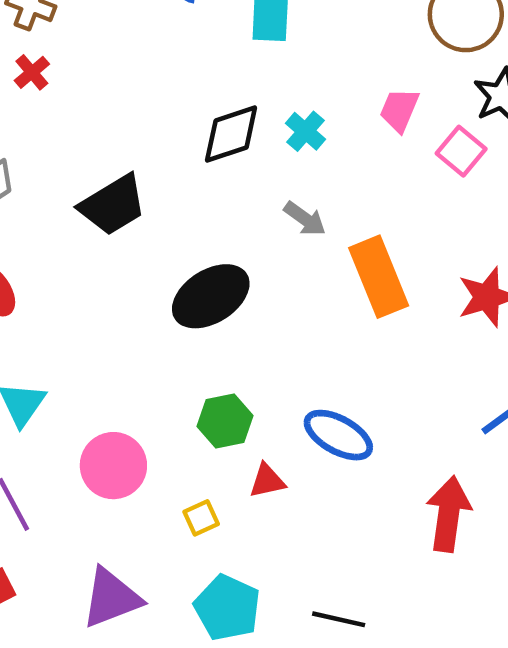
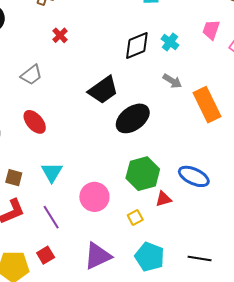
red cross: (32, 72) -> (60, 35), moved
black trapezoid: (113, 205) -> (103, 90), moved
green hexagon: (225, 421) -> (143, 174), size x1.4

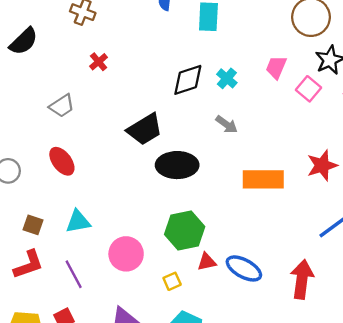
orange rectangle: (207, 105) -> (263, 179), moved, turned -68
black ellipse: (133, 118) -> (177, 165), turned 32
cyan triangle: (52, 172) -> (78, 222), turned 45
blue ellipse: (194, 176) -> (244, 268), moved

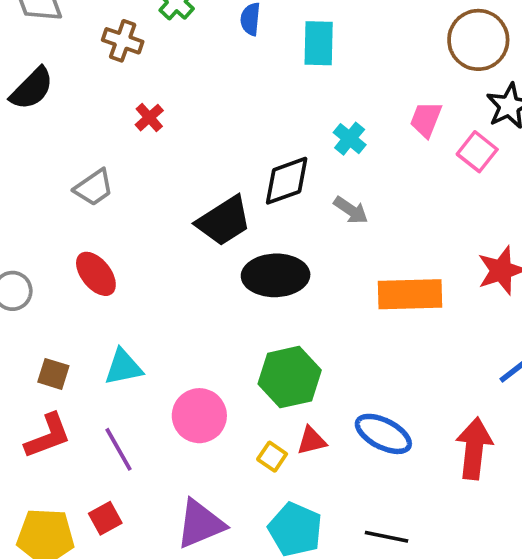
black diamond: (188, 80) -> (287, 181), moved
red triangle: (207, 262) -> (312, 441), moved
yellow square: (172, 281) -> (272, 457), turned -30

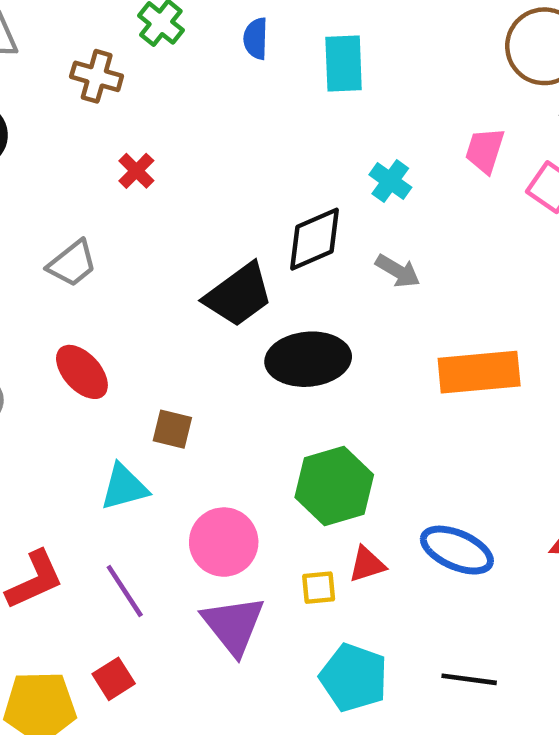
brown square: (53, 374) -> (172, 429), moved
yellow square: (272, 457) -> (319, 588), turned -36
purple triangle: (200, 524) -> (233, 625), moved, turned -42

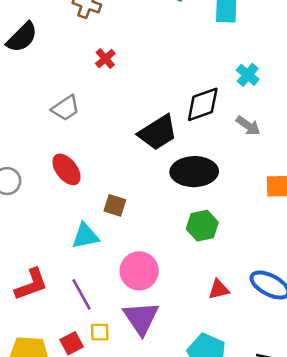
green hexagon: (334, 486) -> (202, 226), moved, size x0.7
yellow square: (319, 588) -> (100, 332), moved

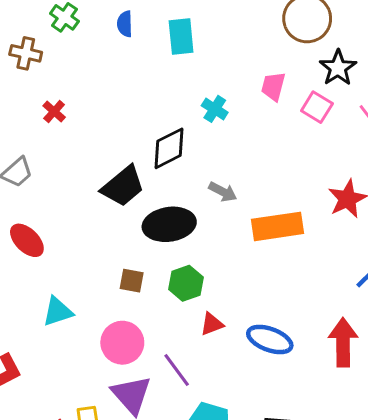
gray arrow: (248, 126) -> (223, 192), moved
brown square: (115, 205) -> (132, 281), moved
red triangle: (219, 289) -> (212, 324), moved
purple line: (81, 294) -> (177, 370), moved

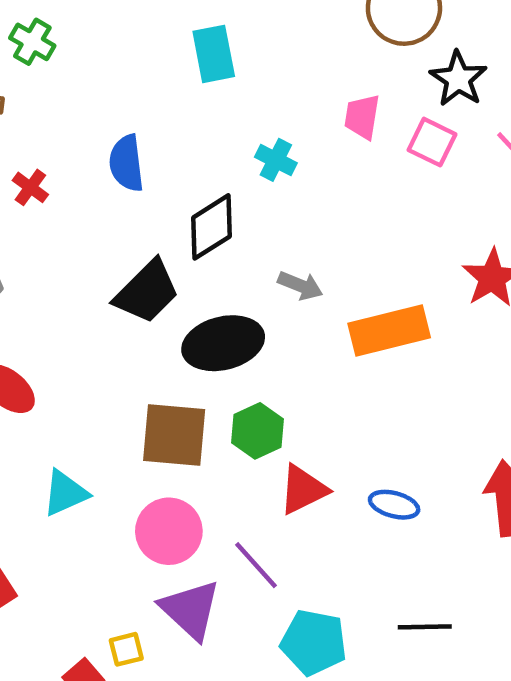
blue semicircle: (125, 24) -> (126, 163), moved, size x1.4
brown square: (132, 281) -> (174, 435), size x1.8
red triangle: (212, 324) -> (303, 490), size x1.4
blue ellipse: (270, 339) -> (394, 505), size x0.7

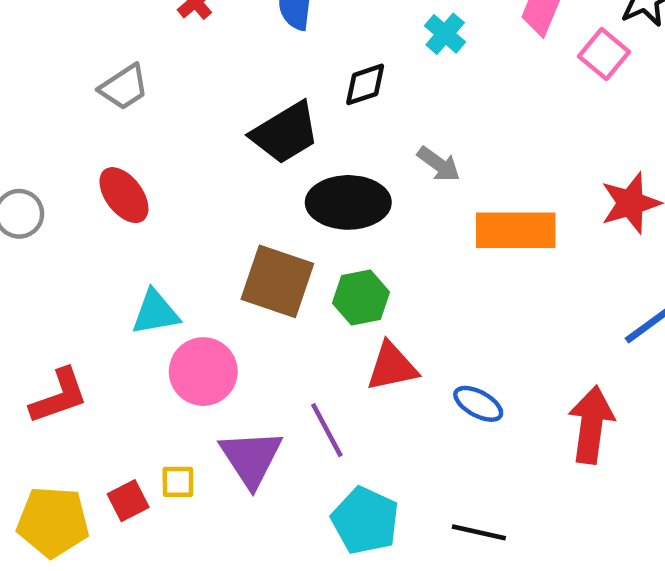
black diamond: (212, 227) -> (365, 84), size x0.7
pink circle: (169, 531) -> (203, 372), moved

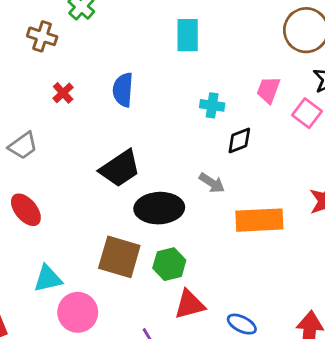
cyan cross: (445, 34) -> (212, 105), turned -30
black diamond: (365, 84) -> (239, 140), moved

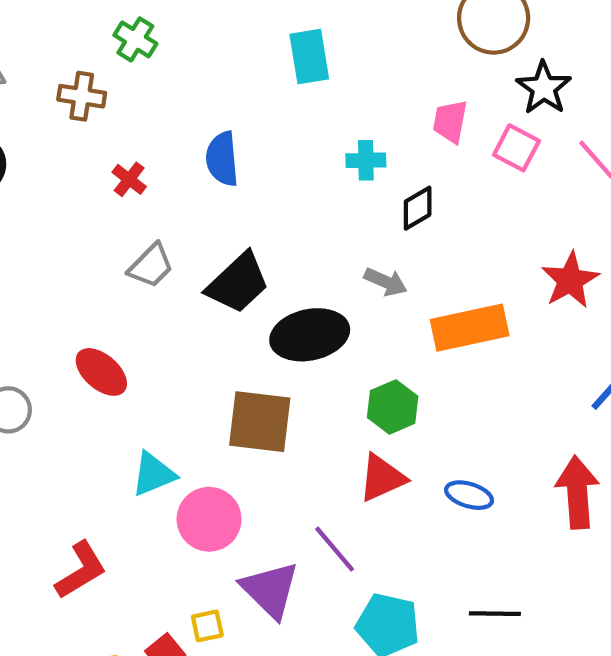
gray trapezoid: (23, 146) -> (151, 266), moved
green hexagon: (169, 264) -> (393, 407), moved

